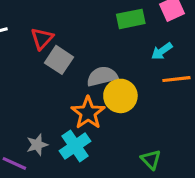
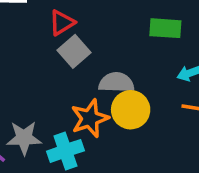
gray star: (37, 145) -> (24, 138), size x1.4

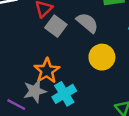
gray semicircle: (116, 83) -> (87, 23), moved, turned 50
orange star: (90, 118) -> (47, 71), moved

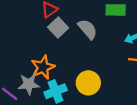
yellow circle: (102, 57) -> (88, 83), moved

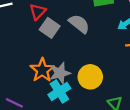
gray star: (29, 84) -> (60, 73), moved

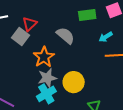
gray square: (50, 28) -> (20, 37), moved
orange star: (42, 70) -> (44, 57), moved

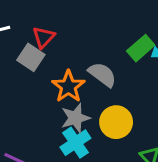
green rectangle: (87, 15) -> (141, 48), moved, turned -30
gray semicircle: (65, 36) -> (102, 74), moved

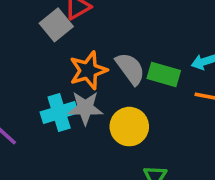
green rectangle: (141, 48) -> (164, 74), moved, turned 40
cyan cross: (75, 143) -> (59, 112), moved

